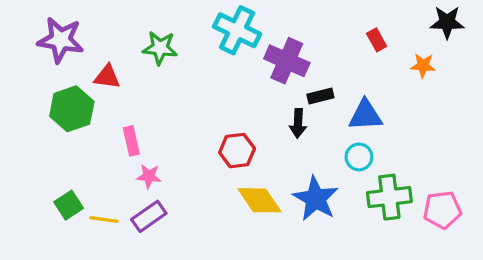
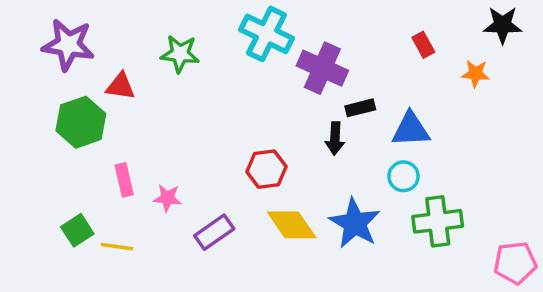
pink rectangle: (131, 141) -> (124, 180), moved
pink pentagon: (442, 210) -> (515, 263), moved
purple rectangle: (149, 216) -> (214, 232), moved

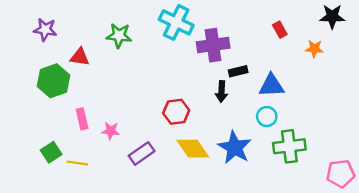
purple star: (68, 45) -> (45, 30), size x0.7
purple cross: (322, 68) -> (213, 45), turned -32

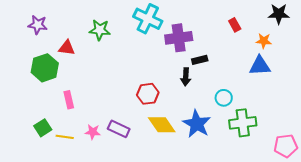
blue triangle: (271, 86) -> (260, 66), moved
pink star: (111, 131) -> (93, 132), moved
purple rectangle: (142, 153) -> (119, 129), turned 60

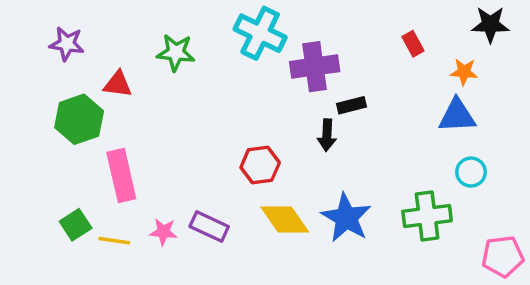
cyan circle: (224, 98) -> (471, 172), moved
pink rectangle: (69, 100) -> (121, 176), size x1.6

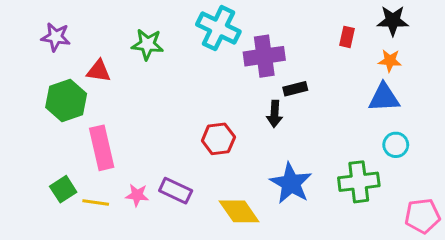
black star: (490, 24) -> (393, 21), moved
red rectangle: (413, 44) -> (347, 37), turned 42
yellow diamond: (285, 219) -> (239, 211), moved

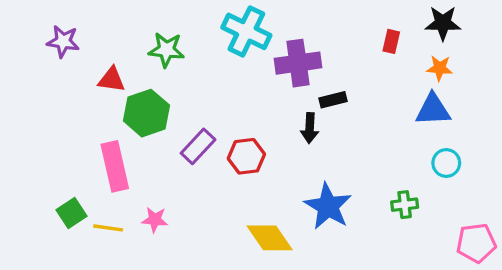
green hexagon: (66, 101) -> (146, 113), moved
green cross: (359, 182) -> (405, 205), size x0.6
purple rectangle: (176, 191) -> (198, 146), moved, turned -72

